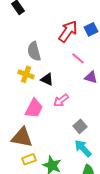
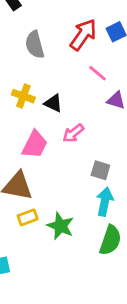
gray semicircle: (34, 51) -> (35, 45), moved
gray square: (80, 126) -> (100, 170), turned -32
cyan arrow: (83, 148) -> (105, 202), turned 54

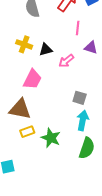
pink line: (98, 73) -> (78, 28), turned 56
black triangle: (53, 103) -> (46, 50), turned -40
pink arrow: (73, 133) -> (66, 61), moved

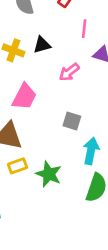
black triangle: (46, 50) -> (42, 45), moved
gray square: (80, 98) -> (72, 121), moved

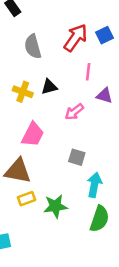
green star: (49, 174) -> (55, 206), turned -30

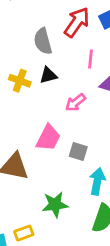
gray semicircle: (33, 46) -> (43, 41), moved
pink trapezoid: (33, 135) -> (48, 138), moved
yellow rectangle: (27, 199) -> (24, 233), moved

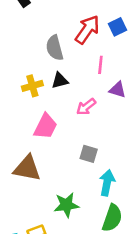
yellow cross: (20, 81) -> (32, 86), turned -36
pink trapezoid: (48, 138) -> (45, 126), moved

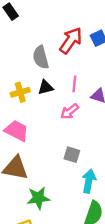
pink line: (100, 65) -> (74, 84), moved
pink trapezoid: (45, 126) -> (17, 131), moved, turned -90
green star: (66, 205) -> (38, 198), moved

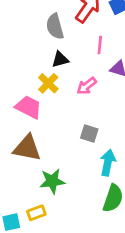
pink line: (74, 84) -> (100, 45), moved
yellow cross: (20, 92) -> (48, 83), moved, turned -30

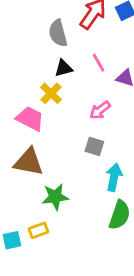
pink line: (100, 45) -> (99, 63), moved, turned -36
pink arrow: (87, 86) -> (100, 110), moved

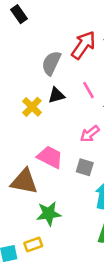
gray semicircle: (58, 33) -> (51, 63), turned 40
yellow cross: (51, 93) -> (32, 107), moved
pink trapezoid: (30, 119) -> (50, 157), moved

